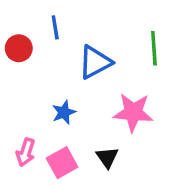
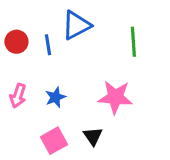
blue line: (55, 27) -> (48, 45), moved
blue triangle: (95, 62) -> (76, 25), moved
pink arrow: (26, 152) -> (18, 96), moved

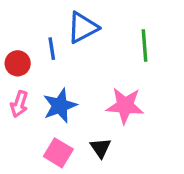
red circle: (16, 42) -> (18, 63), moved
blue star: (55, 97) -> (60, 106), size x1.5
pink square: (54, 141) -> (58, 153), turned -30

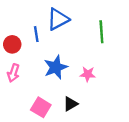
blue star: (60, 106) -> (56, 67), moved
pink star: (125, 106) -> (88, 74), size x0.6
black triangle: (101, 148) -> (71, 104), turned 35

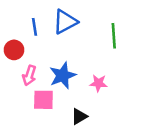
blue line: (36, 34) -> (34, 27), moved
pink arrow: (13, 73) -> (29, 75), moved
pink square: (41, 107) -> (43, 100), moved, turned -30

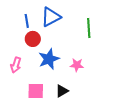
red circle: (14, 50) -> (33, 39), moved
pink arrow: (29, 75) -> (16, 65), moved
pink square: (43, 100) -> (36, 91), moved

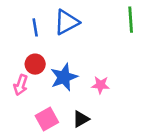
green line: (89, 28) -> (131, 20), moved
red circle: (33, 39) -> (35, 64), moved
pink square: (36, 91) -> (47, 119), turned -30

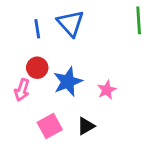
blue triangle: (67, 22) -> (71, 23), turned -44
pink star: (101, 85) -> (107, 90), turned -30

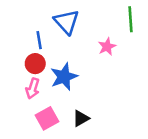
blue line: (37, 29) -> (39, 40), moved
pink arrow: (22, 90) -> (33, 88), moved
pink star: (107, 90) -> (107, 47), moved

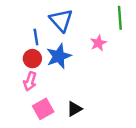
blue star: (64, 77) -> (59, 56), moved

